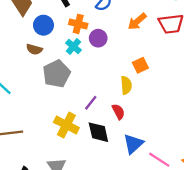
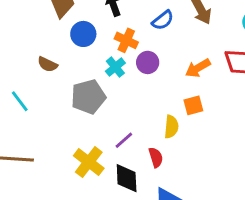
orange arrow: (137, 21) -> (198, 68), moved
brown semicircle: (34, 49) -> (47, 64), moved

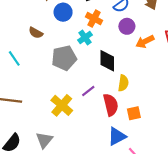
purple circle: (148, 62) -> (127, 26), moved
orange square: (193, 105) -> (134, 113), moved
red semicircle: (156, 157) -> (111, 105), size x1.5
black diamond: (127, 178) -> (107, 61), moved

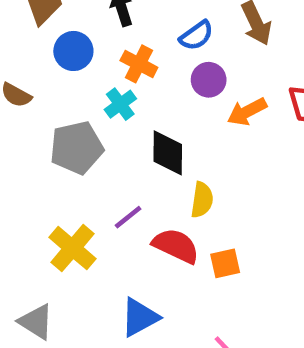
red semicircle: (111, 105) -> (176, 246), turned -50
blue triangle: (117, 136) -> (140, 317), moved
gray triangle: (44, 140) -> (36, 322), turned -36

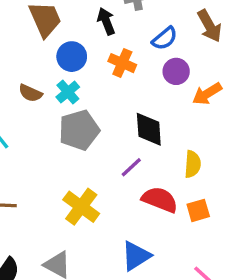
cyan cross: (120, 104) -> (68, 92), moved
yellow semicircle: (202, 200) -> (193, 164), moved
purple line: (128, 217) -> (131, 167), moved

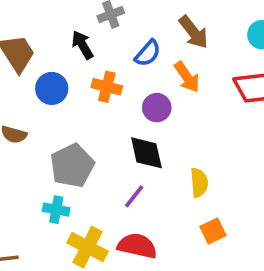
purple circle: (176, 71) -> (157, 108), moved
cyan cross: (68, 92) -> (56, 210), moved, turned -30
orange arrow: (207, 94) -> (187, 77), moved, turned -84
red semicircle: (160, 200) -> (137, 246), moved

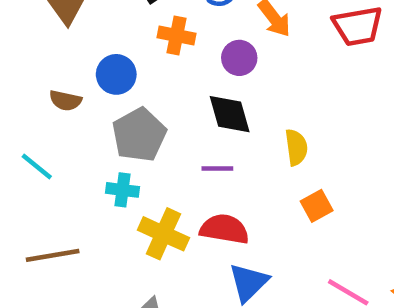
blue circle: (52, 88) -> (116, 74), moved
purple line: (134, 196) -> (217, 169), turned 55

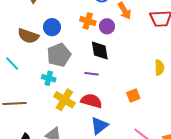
orange cross: (176, 36) -> (88, 21), moved
brown semicircle: (65, 100) -> (28, 36), size x1.5
yellow semicircle: (296, 147) -> (159, 68), moved

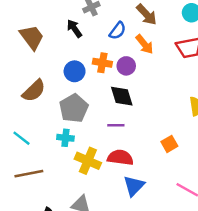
blue circle: (52, 27) -> (75, 71), moved
brown semicircle: (28, 36) -> (34, 91), turned -55
cyan line: (12, 63) -> (21, 138), moved

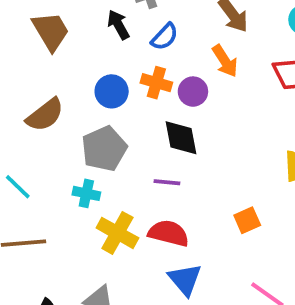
blue semicircle: (118, 31) -> (165, 37), moved
blue triangle: (134, 186) -> (185, 279), turned -30

